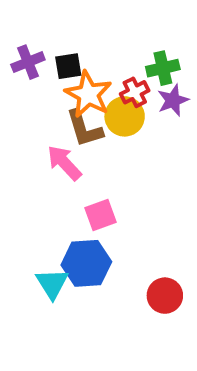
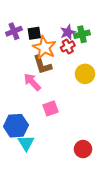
purple star: (173, 100) -> (68, 32), moved
yellow circle: (125, 116) -> (85, 74), moved
blue hexagon: (86, 263) -> (16, 126), moved

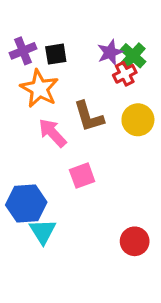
green cross: (82, 34) -> (133, 56), turned -35
red cross: (68, 46) -> (125, 74), moved
orange star: (44, 47) -> (39, 89), moved
brown L-shape: (42, 65) -> (89, 116), moved

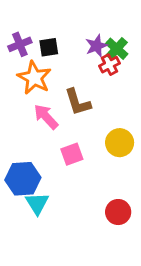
yellow circle: (138, 120) -> (120, 143), moved

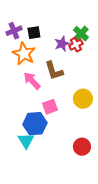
purple star: (96, 46) -> (62, 44), moved
blue hexagon: (23, 179) -> (35, 124), moved

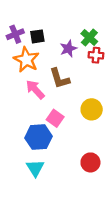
red cross: (76, 45) -> (96, 55), moved, turned 32
pink square: (50, 107) -> (55, 118), turned -35
cyan triangle: (26, 141) -> (35, 168), moved

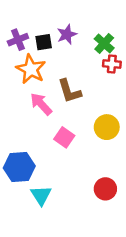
purple star: (68, 49) -> (67, 34), moved
blue hexagon: (38, 137) -> (19, 167), moved

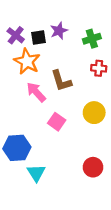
purple cross: (18, 40) -> (16, 35), turned -30
green cross: (104, 43) -> (92, 39), turned 30
red cross: (112, 64) -> (99, 68), moved

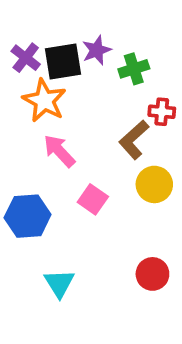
black square: (38, 38) -> (63, 61), size x1.5
green cross: (92, 39) -> (134, 69), moved
brown L-shape: (61, 81) -> (134, 140), moved, turned 65
blue hexagon: (17, 148) -> (28, 216), moved

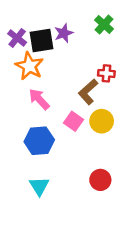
green cross: (134, 69) -> (104, 24), moved, turned -30
pink square: (93, 199) -> (73, 121), moved
blue hexagon: (28, 216) -> (39, 141), moved

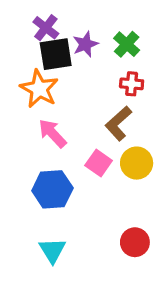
green cross: (104, 24) -> (127, 44), moved
purple cross: (17, 38) -> (46, 28), moved
red cross: (106, 73) -> (132, 84), moved

